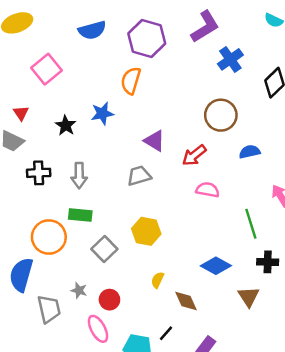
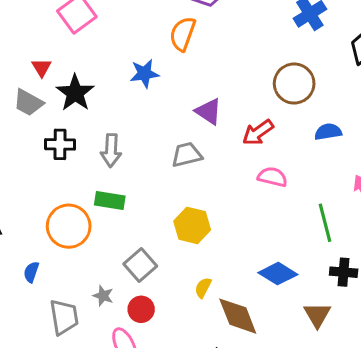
black star: (66, 125) -> (75, 93), moved, size x1.4
gray square: (104, 249) -> (140, 265), moved
blue semicircle: (21, 275) -> (31, 272), size x0.5
brown diamond: (186, 301) -> (238, 316), size x1.4

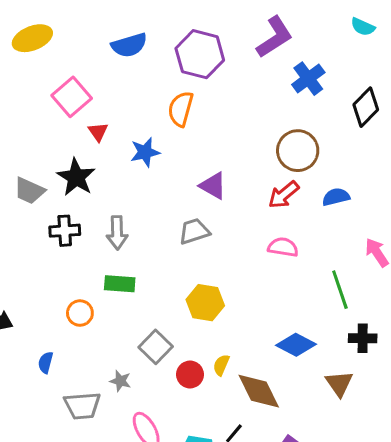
red triangle: (42, 68) -> (98, 132), moved
red arrow: (258, 133) -> (284, 195), moved
orange circle: (69, 226) -> (80, 313), size x0.6
red circle: (141, 309) -> (190, 374), moved
gray trapezoid: (64, 317) -> (82, 406), turned 99

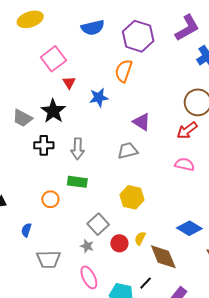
gray star: (120, 381) -> (87, 246), moved

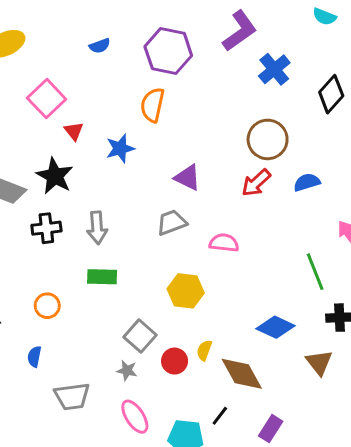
blue semicircle: (93, 28) -> (100, 46), size x0.6
pink semicircle: (185, 164) -> (224, 243), moved
orange circle: (50, 199) -> (47, 306), moved

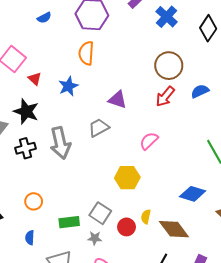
gray trapezoid: (172, 222) -> (99, 128), moved
gray arrow: (97, 228) -> (60, 143), size x1.4
pink semicircle: (224, 243) -> (149, 141), turned -42
green rectangle: (102, 277) -> (69, 222), moved

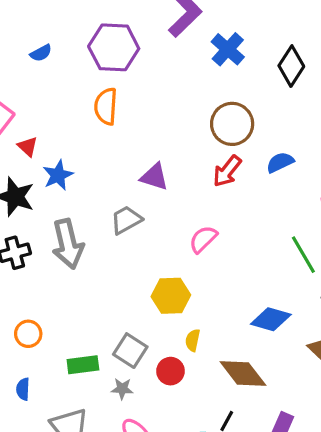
blue star: (68, 86) -> (58, 175), moved
yellow semicircle: (146, 217) -> (193, 340), moved

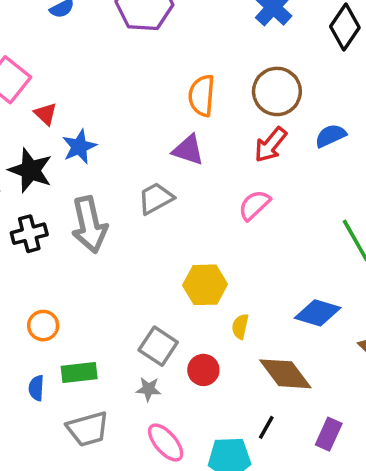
orange semicircle: (106, 106) -> (202, 96), moved
pink semicircle: (203, 239) -> (254, 205), moved
yellow semicircle: (193, 340) -> (240, 326), moved
green rectangle: (83, 365) -> (79, 372), moved

